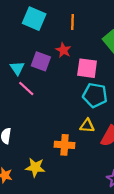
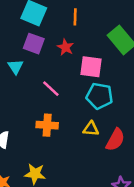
purple square: (41, 61) -> (34, 44), moved
pink line: (26, 88) -> (51, 89), moved
orange cross: (65, 145) -> (47, 125), moved

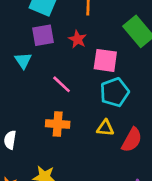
purple square: (34, 44) -> (43, 35), turned -30
cyan pentagon: (99, 96) -> (115, 92), turned -30

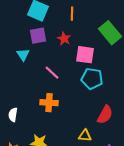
cyan pentagon: (115, 92) -> (92, 79), turned 30
yellow triangle: (105, 128) -> (85, 136), moved

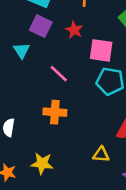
purple square: (38, 36) -> (41, 26), turned 36

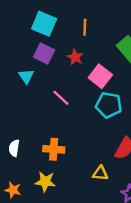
pink square: (101, 50) -> (100, 76), turned 30
orange cross: (55, 112) -> (54, 149), moved

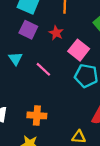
cyan triangle: (26, 76) -> (15, 59), moved

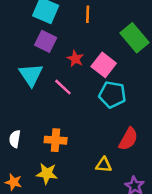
red star: (56, 33) -> (75, 59), moved
cyan triangle: (15, 59) -> (31, 75), size x1.5

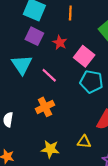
red star: (75, 59) -> (60, 43), moved
orange cross: (56, 140) -> (45, 107), moved, turned -30
yellow star: (47, 173) -> (50, 149), moved

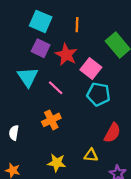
red star: (60, 43) -> (66, 55), size x1.5

